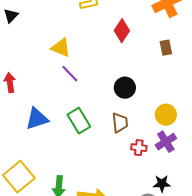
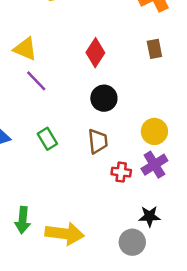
red diamond: (122, 31) -> (95, 53), moved
green rectangle: (79, 121) -> (47, 139), size x0.7

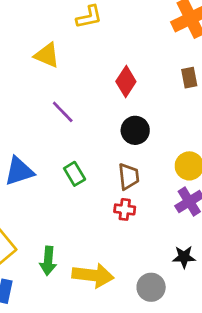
yellow triangle: (25, 49) -> (47, 55), moved
red cross: (121, 172) -> (125, 209), moved
gray circle: (132, 242) -> (151, 287), moved

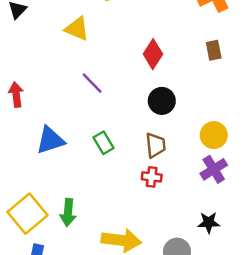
green arrow: (48, 261) -> (68, 212), moved

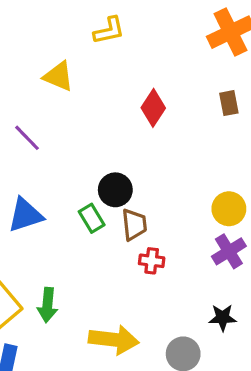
purple line: (92, 83) -> (27, 138), moved
black circle: (162, 101) -> (115, 190), moved
brown trapezoid: (155, 145) -> (134, 225), moved

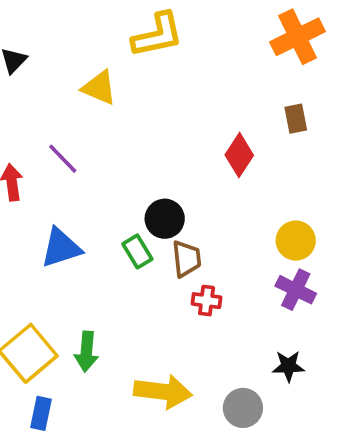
yellow L-shape: (109, 31) -> (157, 35), size x1.4
red diamond: (153, 108) -> (239, 155), moved
purple cross: (229, 251) -> (296, 290), turned -32

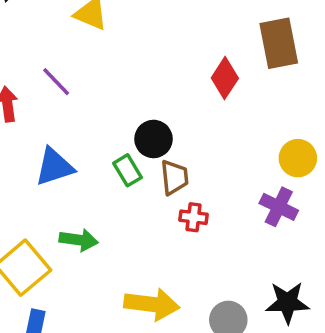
brown rectangle: (296, 119) -> (279, 43), size x1.8
yellow circle: (296, 241) -> (298, 158), moved
green arrow: (86, 352) -> (79, 240), moved, turned -87
black star: (288, 366) -> (287, 302), moved, size x1.4

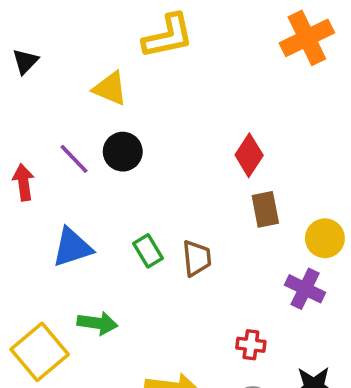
brown rectangle: (279, 43) -> (265, 209), moved, size x0.7
black circle: (154, 139) -> (123, 152), moved
red cross: (194, 217) -> (251, 345), moved

